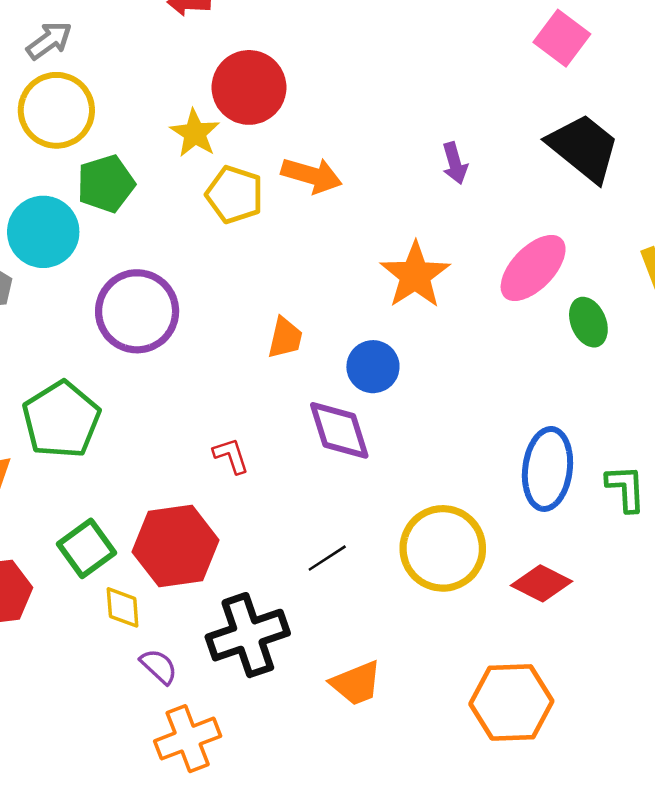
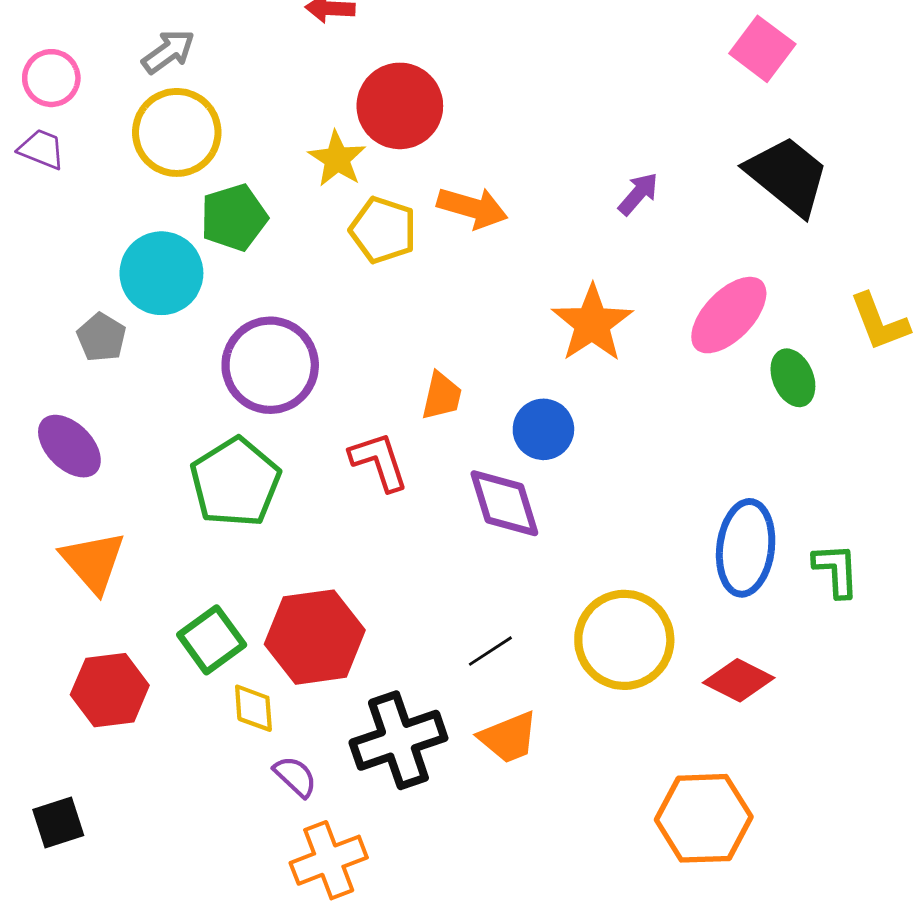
purple arrow: (455, 163) -> (638, 194), turned -123
green pentagon: (61, 420) -> (235, 482), moved
red L-shape: (231, 456) -> (379, 461), moved, size x1.4
orange trapezoid: (356, 683) -> (509, 737), moved

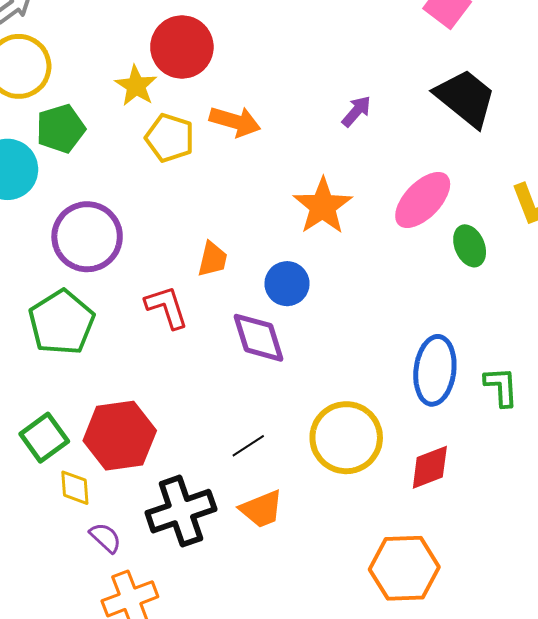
red diamond: (739, 680) -> (430, 467), turned -48

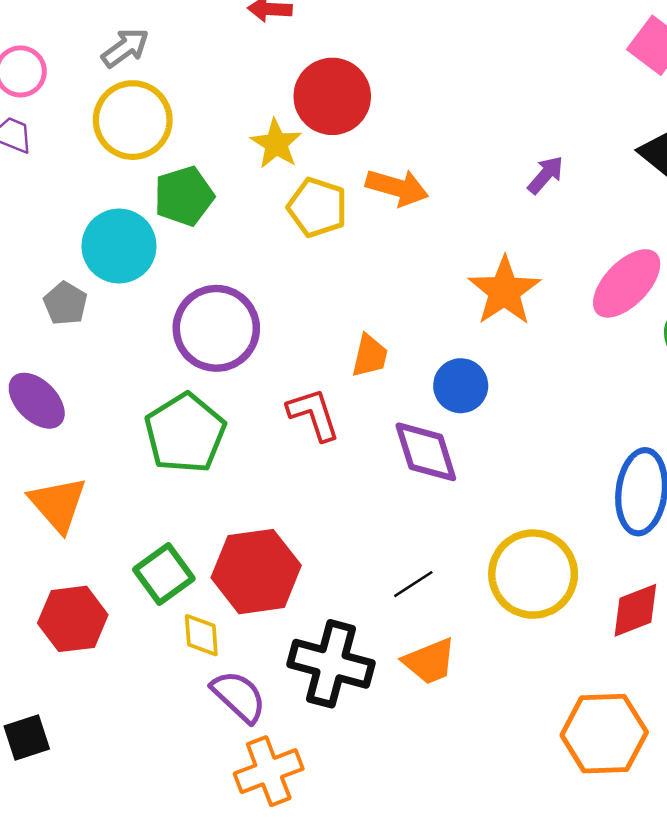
black cross: (181, 511) -> (331, 664), turned 34
purple semicircle: (105, 538) -> (239, 696), size x1.4

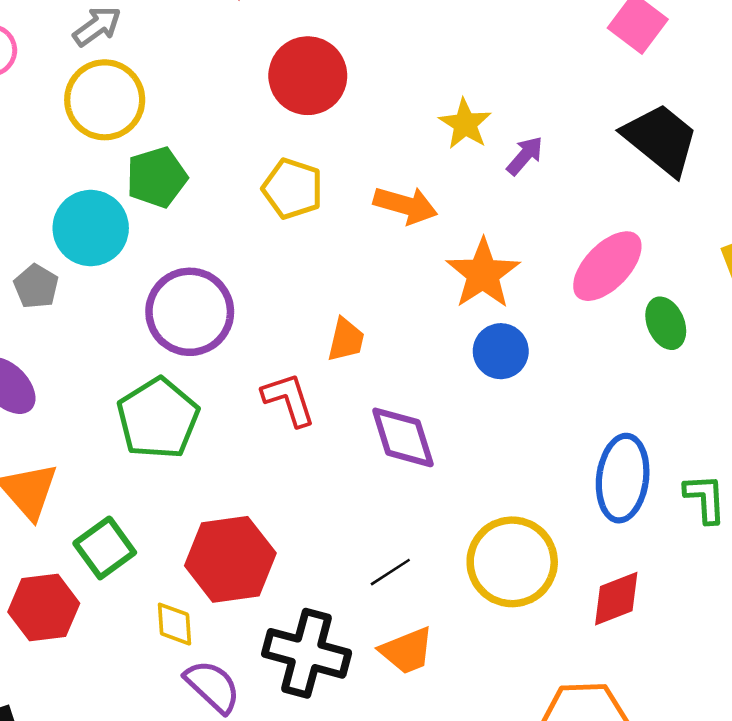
yellow star: (276, 144) -> (465, 124), moved
orange arrow: (397, 187) -> (406, 205), moved
blue circle: (461, 386) -> (501, 351), moved
green square: (164, 574) -> (105, 548), moved

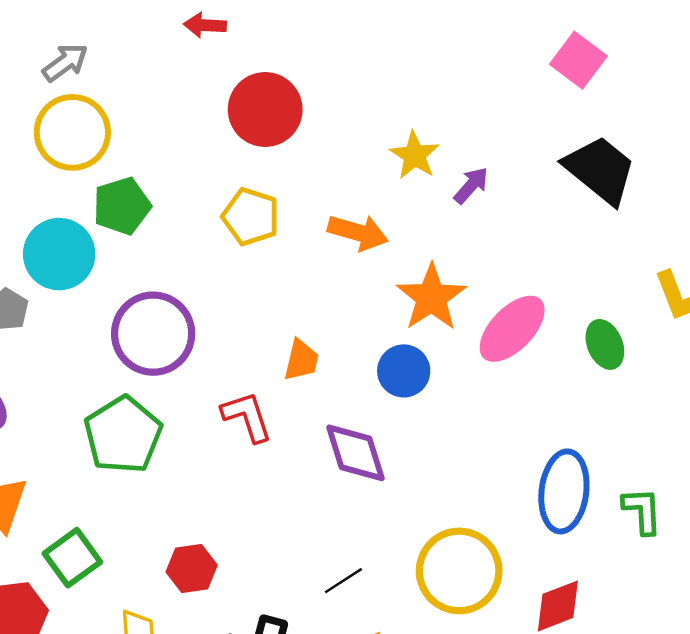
pink ellipse: (607, 266) -> (512, 329), moved
blue circle: (501, 351) -> (404, 371), moved
red hexagon: (230, 559) -> (192, 569), size x0.6

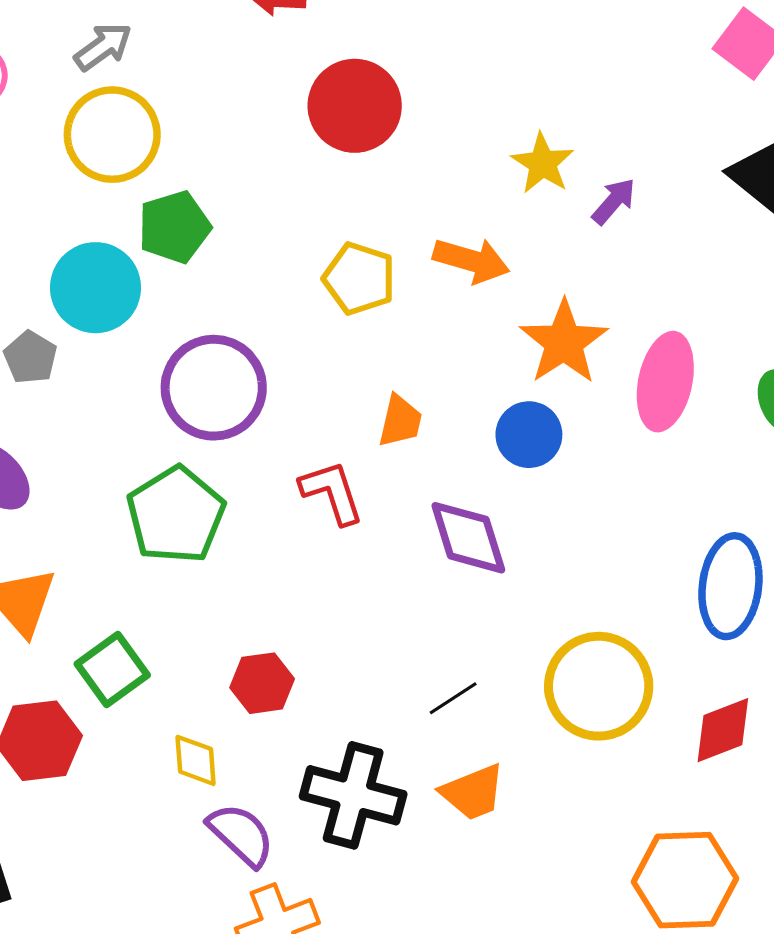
yellow pentagon: (251, 217) -> (359, 279), moved
pink ellipse: (512, 329) -> (665, 382), turned -32

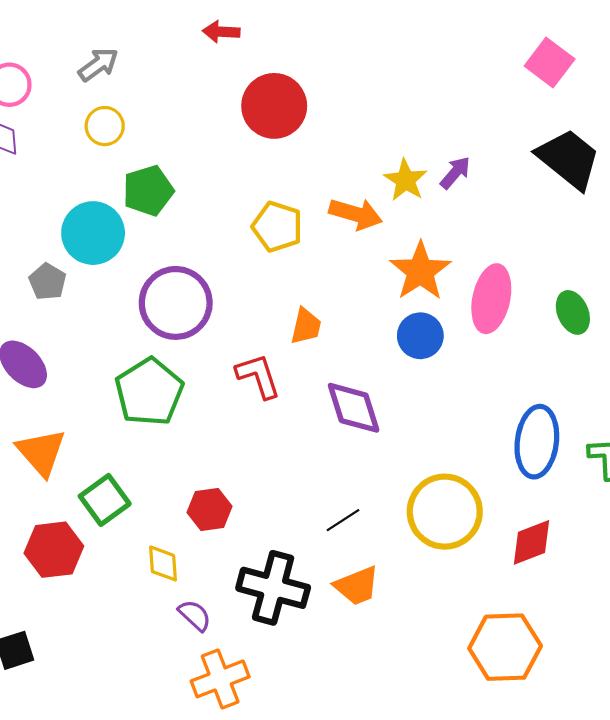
yellow circle: (112, 135) -> (105, 126), size x0.6
yellow star: (543, 163) -> (406, 180), moved
blue circle: (529, 435) -> (420, 336), moved
purple semicircle: (241, 835) -> (195, 615), size x0.7

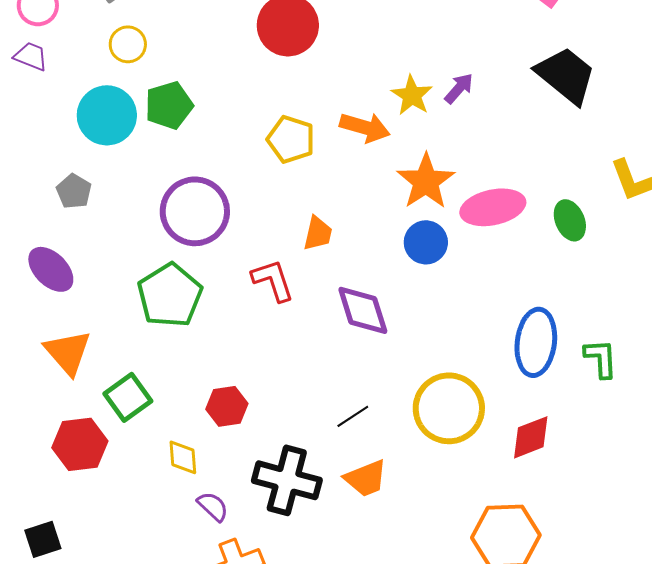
cyan circle: (93, 233) -> (107, 115), moved
pink ellipse: (491, 299) -> (493, 207), turned 66

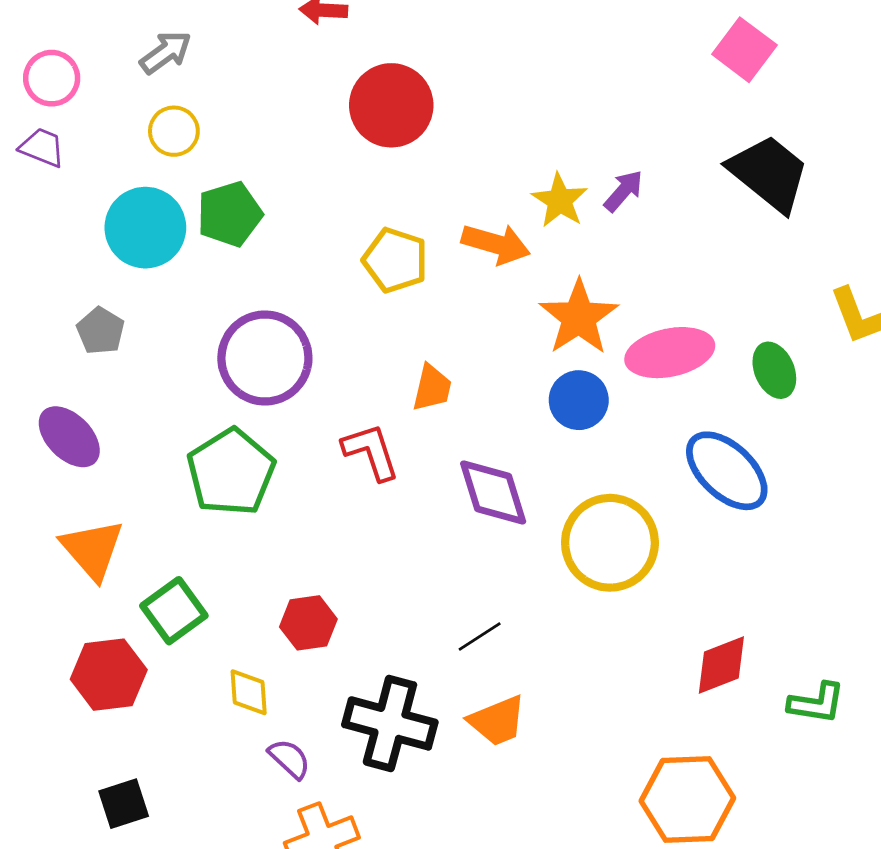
blue ellipse: (536, 342) -> (727, 471), moved, turned -54
green L-shape: (601, 358) -> (816, 703), moved, turned 102
yellow circle: (449, 408) -> (610, 543), moved
black square: (43, 539) -> (124, 804), moved

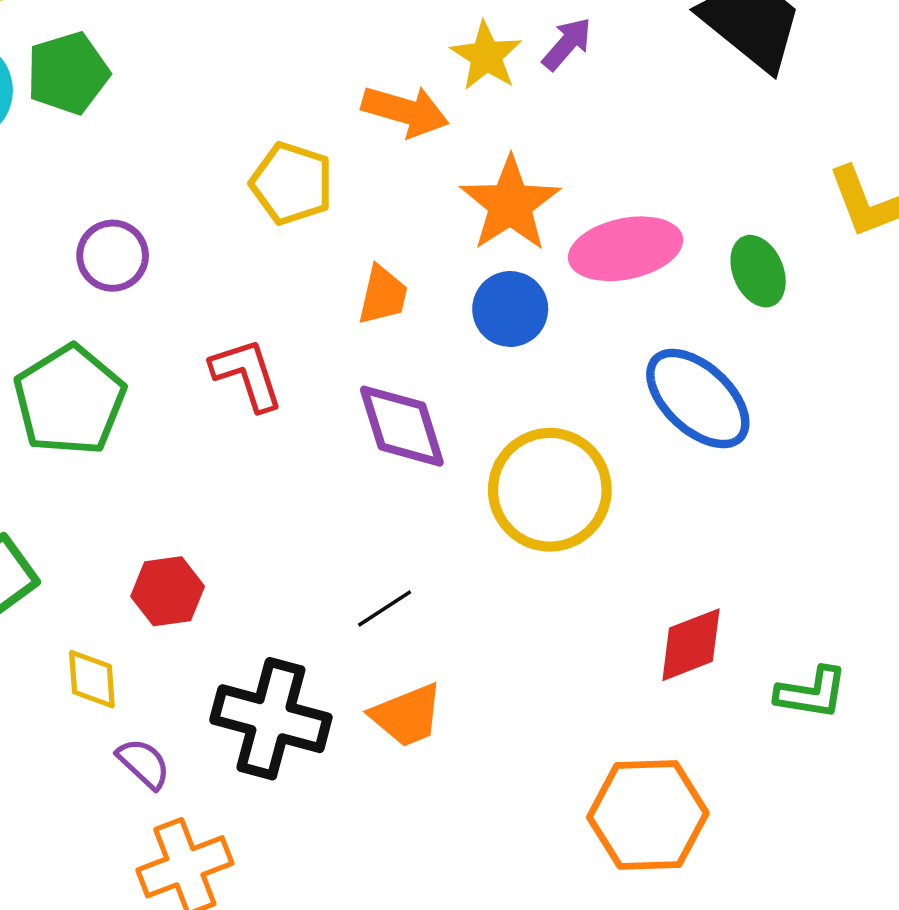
yellow pentagon: (395, 260) -> (292, 183), moved
purple circle: (265, 358) -> (113, 256), size x0.6
orange trapezoid: (432, 388) -> (383, 295), moved

